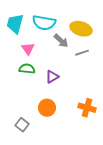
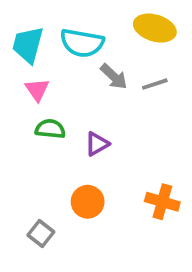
yellow ellipse: (81, 29) -> (155, 28), moved
pink triangle: (28, 49) -> (37, 90), moved
gray line: (82, 53) -> (155, 84), moved

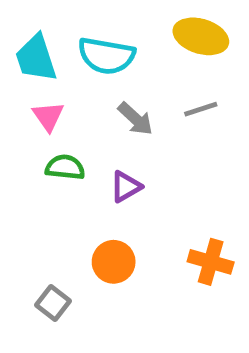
cyan trapezoid: (28, 45) -> (36, 58), turned -33
gray arrow: (114, 77) -> (135, 119), moved

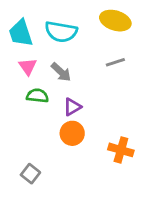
gray arrow: (135, 119) -> (61, 72), moved
orange circle: (114, 262) -> (72, 133), moved

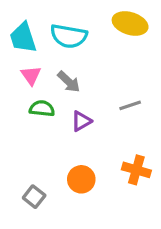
gray line: (115, 62) -> (130, 105), moved
orange circle: (72, 133) -> (81, 179), moved

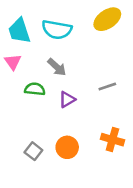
yellow ellipse: (130, 24) -> (107, 19), turned -52
pink triangle: (31, 75) -> (13, 62), moved
gray square: (34, 197) -> (33, 151), moved

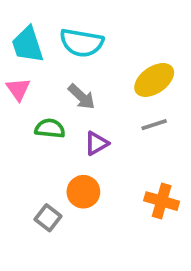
yellow ellipse: (107, 19) -> (154, 80), moved
orange circle: (67, 147) -> (83, 192), moved

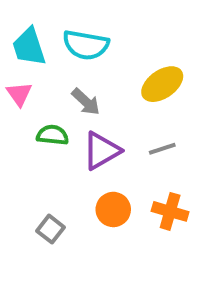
gray line: (154, 125) -> (162, 149), moved
purple triangle: (96, 143) -> (101, 151), size x1.5
orange circle: (83, 192) -> (113, 209), moved

